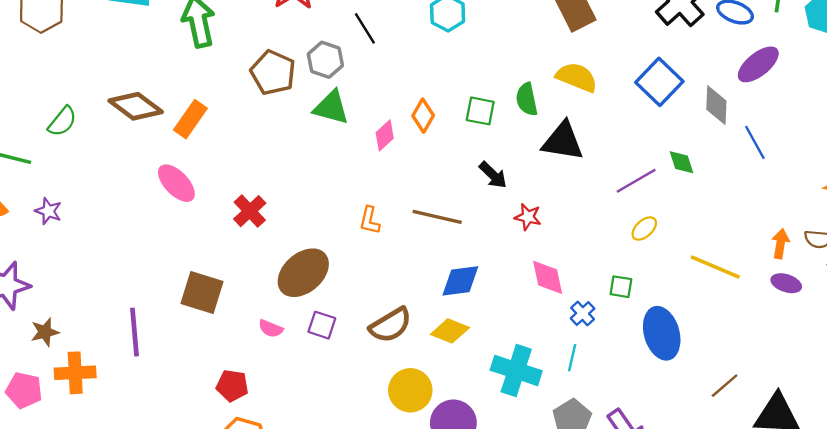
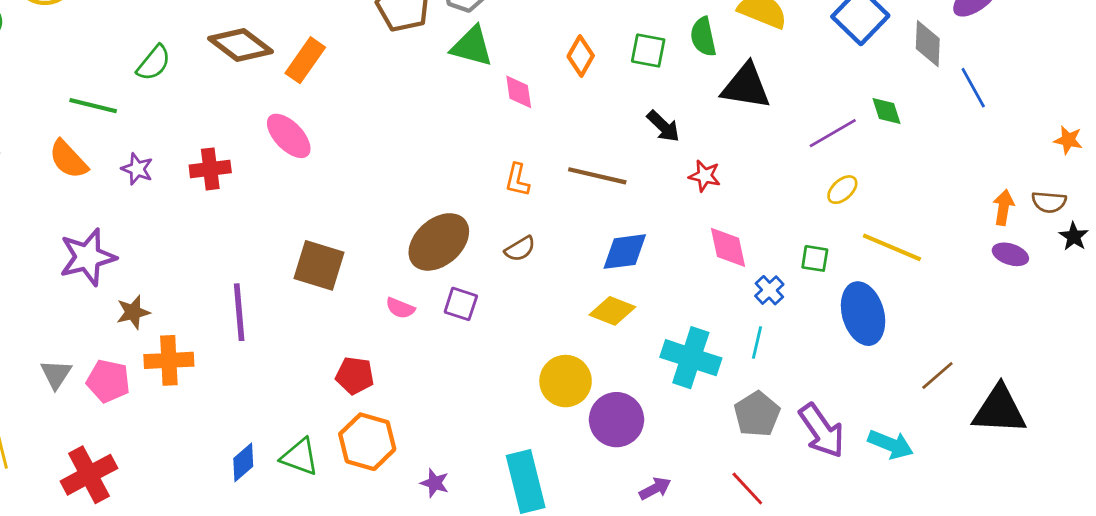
pink diamond: (385, 135) -> (519, 92), moved, turned -56
red cross: (250, 211) -> (210, 169), moved, turned 36
yellow line: (715, 267) -> (892, 247), moved
brown semicircle: (391, 325) -> (520, 249), moved, size x0.6

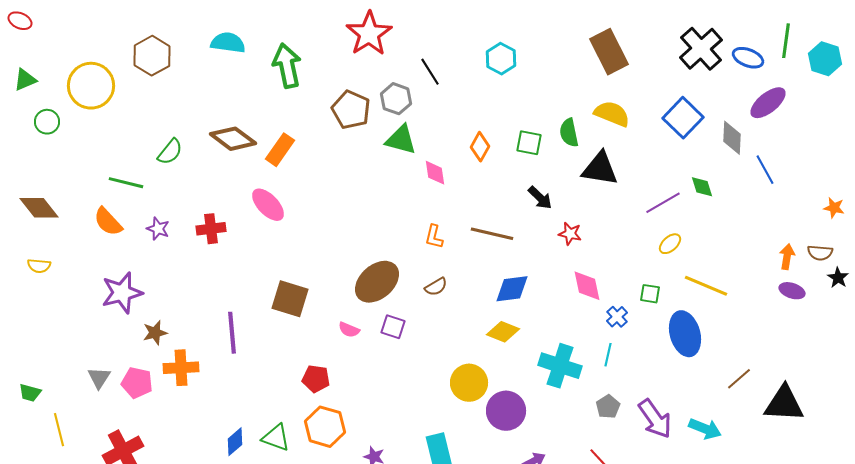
gray pentagon: (757, 414) -> (608, 407), size x0.7

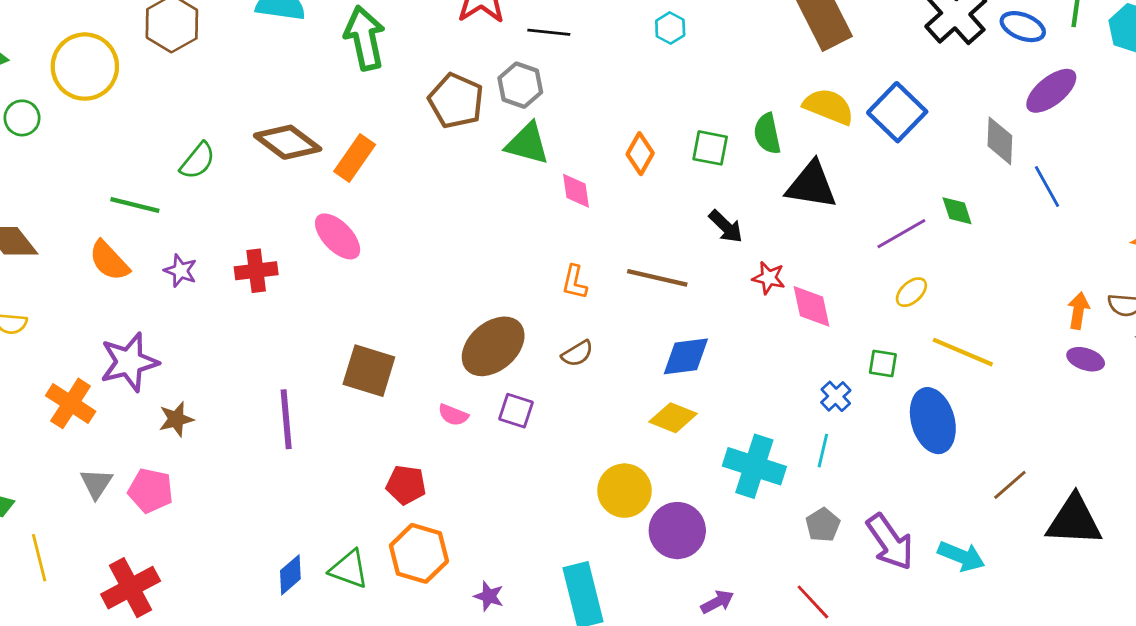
cyan hexagon: (501, 59) -> (670, 28), size x0.7
black line: (430, 72) -> (549, 32), moved, turned -52
blue square: (683, 118) -> (897, 112), moved
pink diamond: (587, 286) -> (811, 306), moved
orange cross: (181, 368) -> (71, 403), moved, turned 36

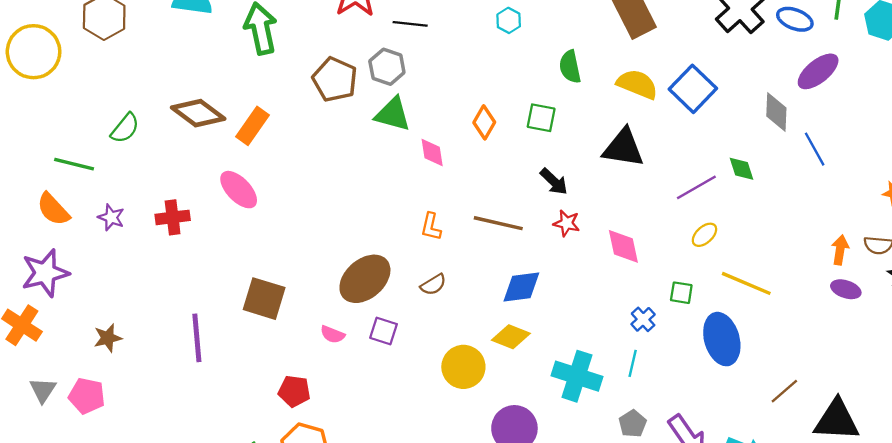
green semicircle: (767, 134) -> (570, 67), moved
red star: (769, 278) -> (567, 223), moved
purple star: (129, 362) -> (45, 273), moved
yellow circle: (624, 491) -> (463, 367), moved

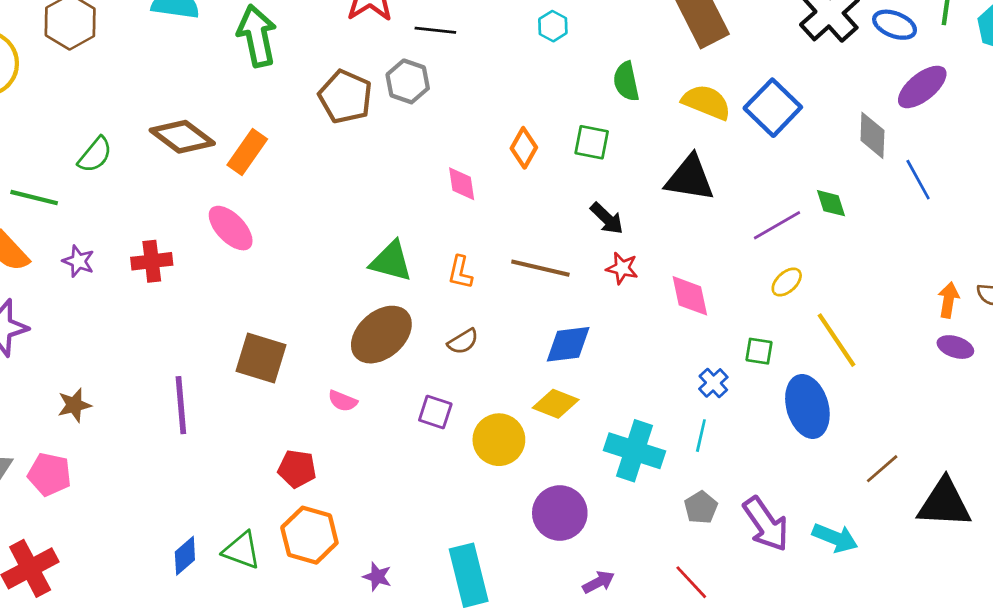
green triangle: (393, 114) -> (391, 261), moved
yellow line: (746, 283) -> (836, 340), turned 33
purple square: (383, 331) -> (435, 412), moved

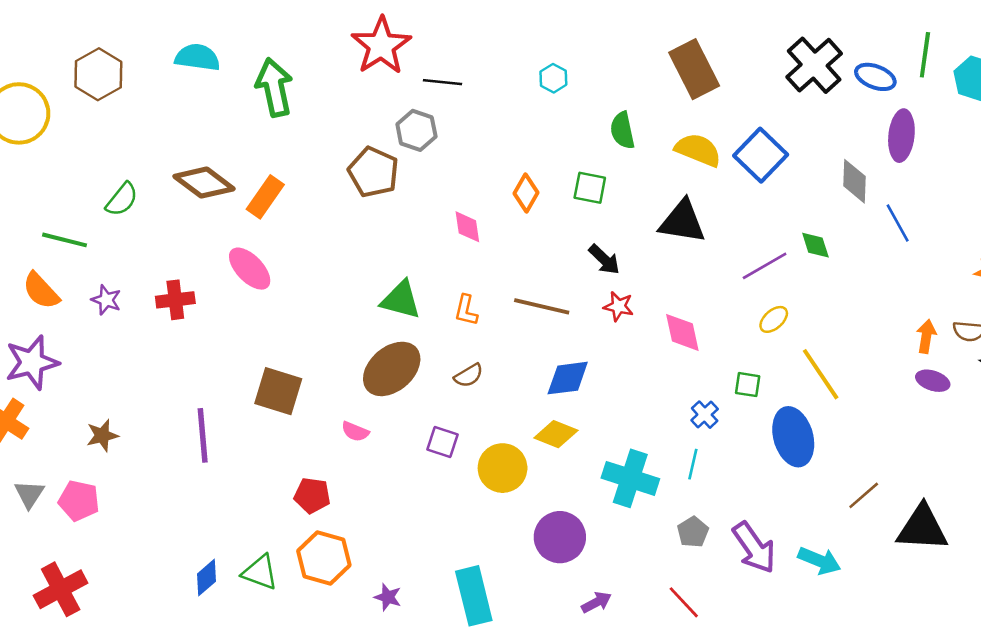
purple ellipse: (922, 87) -> (901, 136), turned -45
brown pentagon: (345, 97) -> (373, 172), moved

